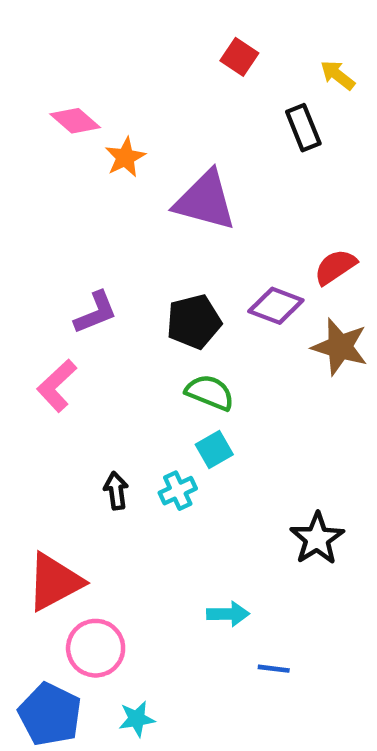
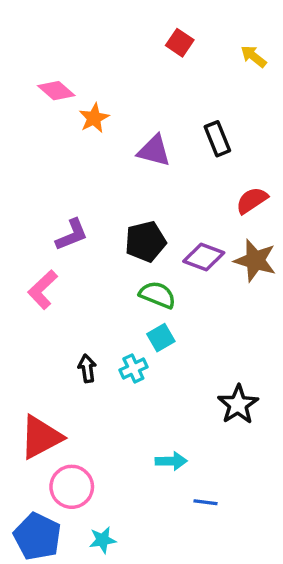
black rectangle: (303, 128) -> (217, 139), moved
purple triangle: (205, 201) -> (154, 151), size x0.7
purple diamond: (276, 306) -> (204, 257), moved

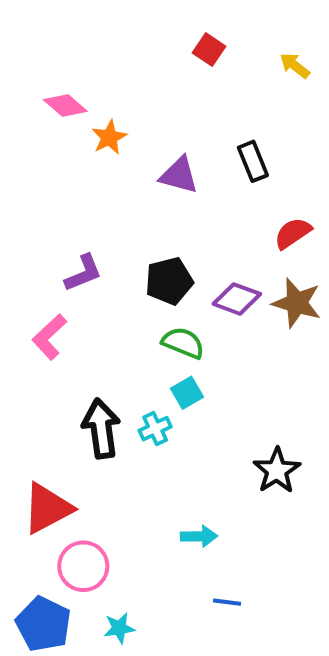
black arrow: (87, 368) -> (101, 429), size x1.8
blue line: (205, 502) -> (227, 602), moved

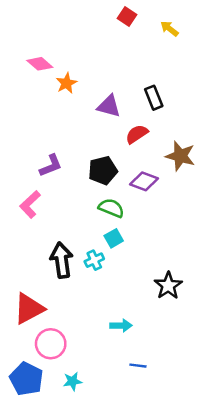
red square: (209, 50) -> (127, 17), moved
yellow arrow: (295, 66) -> (169, 29), moved
red semicircle: (293, 233) -> (137, 134), moved
brown star: (297, 303) -> (180, 156), moved

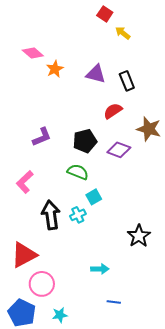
yellow arrow: (169, 29) -> (123, 33), moved
purple triangle: (109, 106) -> (96, 74), moved
pink L-shape: (30, 204) -> (25, 182), moved
green semicircle: (111, 208) -> (78, 172), moved

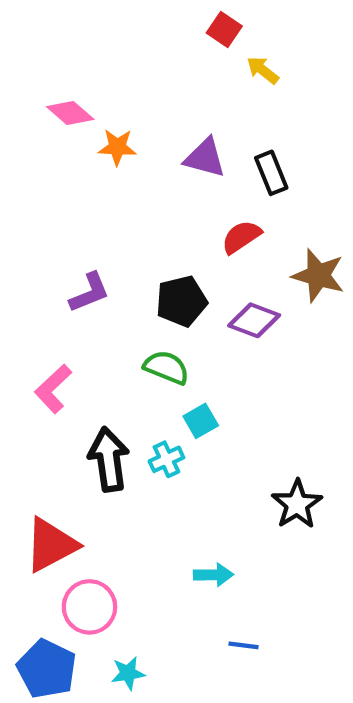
orange star: (55, 69) -> (117, 147), turned 30

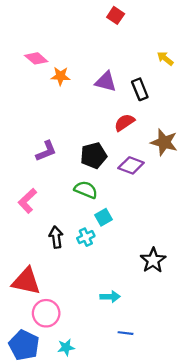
yellow arrow: (263, 70) -> (165, 58), moved
black arrow: (109, 459) -> (56, 237), size x0.7
red triangle: (51, 545) -> (26, 281), turned 40

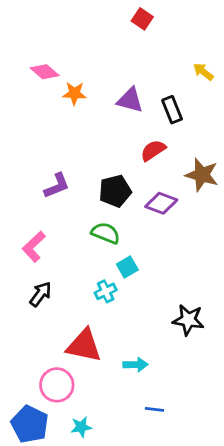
black arrow: (56, 237) -> (41, 294), moved, turned 45
black star: (153, 260) -> (188, 320), turned -30
red triangle: (26, 281) -> (84, 346), moved

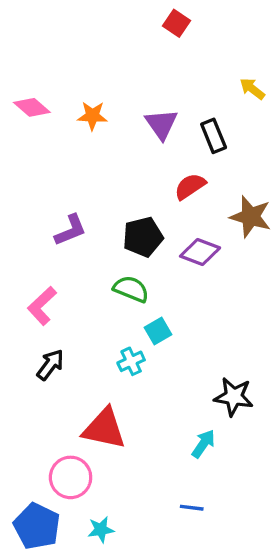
pink diamond: (45, 72) -> (32, 107), moved
purple triangle: (130, 100) -> (161, 124), turned 40
cyan arrow: (135, 365) -> (203, 444), moved, turned -55

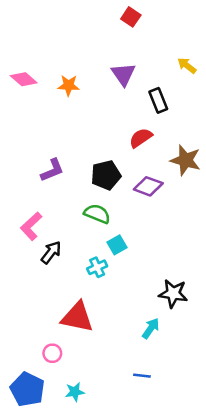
purple triangle: (161, 124) -> (123, 74), moved
black arrow: (50, 365) -> (51, 252), moved
pink circle: (71, 477) -> (52, 353), size x0.6

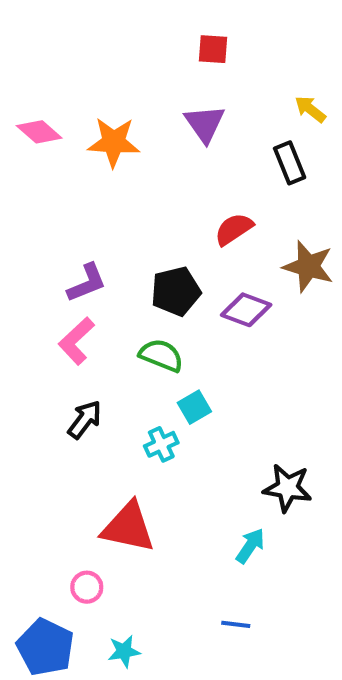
red square: (131, 17) -> (213, 49), moved, turned -30
orange star: (68, 85) -> (114, 142), size x1.4
black rectangle: (158, 100) -> (290, 163), moved
pink L-shape: (31, 226) -> (76, 341), moved

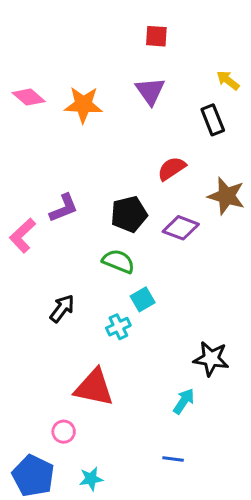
pink L-shape: (76, 341) -> (23, 235), moved

